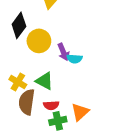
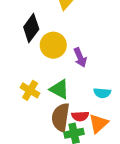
cyan semicircle: (74, 59) -> (102, 93), moved
brown semicircle: (27, 102) -> (61, 117), moved
red semicircle: (51, 105) -> (80, 116), moved

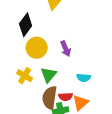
yellow circle: (53, 45) -> (37, 48), moved
green triangle: (59, 89) -> (49, 75), turned 42

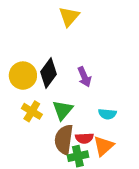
black diamond: (26, 25) -> (49, 73), moved
yellow circle: (37, 48) -> (23, 76), moved

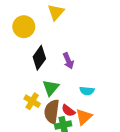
yellow circle: (23, 76) -> (24, 27), moved
yellow cross: (32, 111) -> (32, 101), moved
red semicircle: (84, 138) -> (68, 111), turned 40

